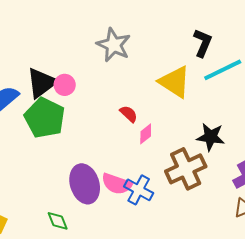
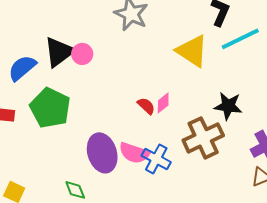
red semicircle: (129, 114) -> (146, 106), moved
green pentagon: (45, 118) -> (50, 108), moved

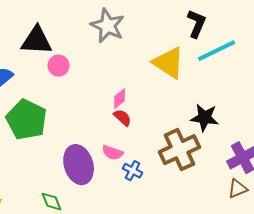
black triangle: (59, 52) -> (37, 41), moved, turned 40
pink diamond: (163, 103) -> (120, 99), moved
pink semicircle: (134, 153) -> (113, 153), moved, size x0.7
blue cross: (156, 159) -> (133, 171), size x0.7

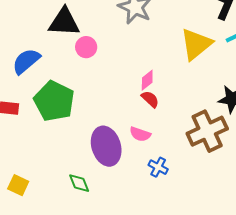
yellow triangle: (169, 63) -> (196, 44), turned 48
blue cross: (133, 171) -> (158, 167), moved

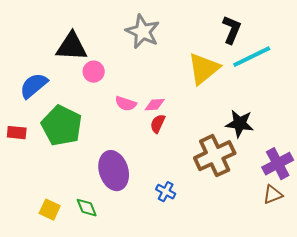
pink diamond: (147, 80) -> (155, 105), turned 35
red semicircle: (150, 99) -> (158, 124), turned -108
pink semicircle: (140, 134) -> (126, 104), moved
yellow square: (18, 185) -> (50, 210), moved

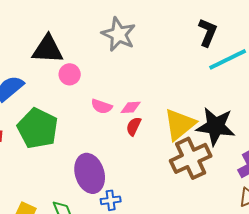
yellow triangle: (204, 69) -> (180, 124), moved
black star: (240, 124) -> (216, 126), size x1.4
blue cross: (166, 192) -> (111, 200), moved, turned -36

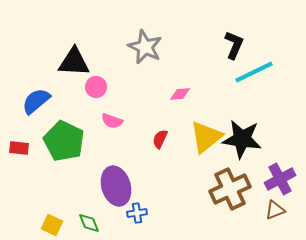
pink semicircle: (102, 106) -> (112, 121), moved
pink diamond: (131, 107) -> (180, 94), moved
brown cross: (191, 158) -> (230, 189), moved

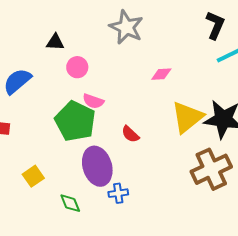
black triangle: (74, 62) -> (55, 42), size x0.6
red semicircle: (160, 139) -> (130, 134), moved, turned -72
green pentagon: (64, 141) -> (75, 121), moved
yellow square: (52, 225) -> (33, 176), moved, turned 30

